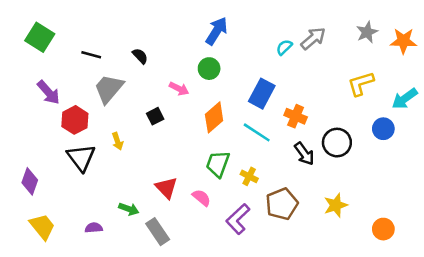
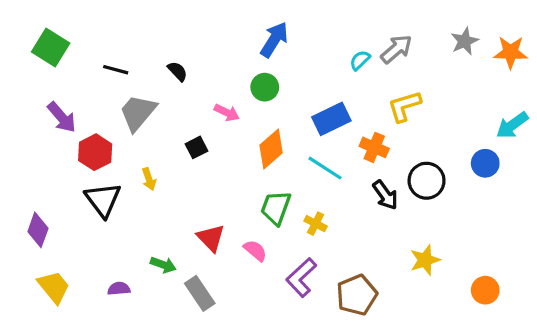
yellow L-shape: (361, 84) -> (404, 106), moved
blue rectangle: (262, 94) -> (331, 119), turned 36
brown pentagon: (282, 204) -> (357, 295), moved

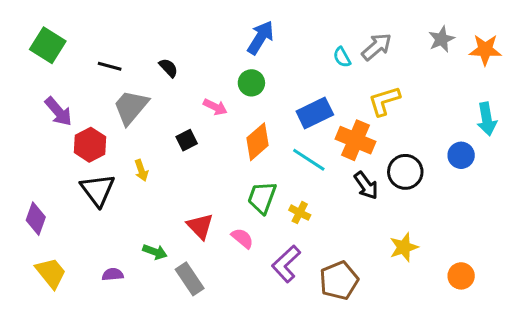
cyan semicircle: (360, 60) -> (342, 57), turned -75
cyan arrow: (512, 125) -> (487, 119), turned -64
orange cross: (374, 147) -> (356, 140), size x1.4

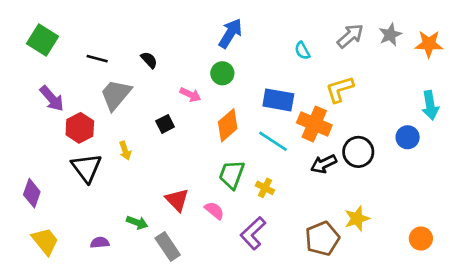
gray arrow: (377, 47) -> (350, 36), moved
blue rectangle: (315, 113) -> (278, 100), turned 36
black arrow: (366, 185) -> (324, 164), turned 100
orange circle: (461, 276) -> (421, 239), moved
brown pentagon: (339, 280) -> (322, 239), moved

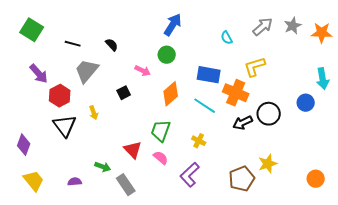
green trapezoid: (232, 175) -> (161, 131), moved

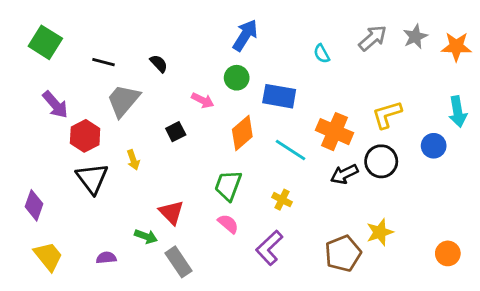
yellow L-shape: (255, 67) -> (387, 115), moved
blue rectangle: (209, 75) -> (279, 96), moved
red triangle: (133, 150) -> (171, 212), moved

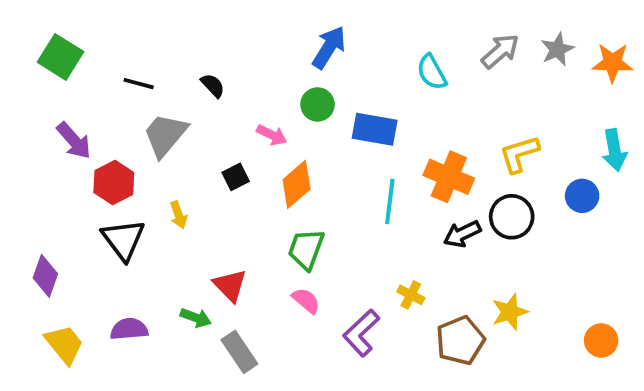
cyan semicircle: (322, 54) -> (432, 72), size x1.4
orange diamond: (242, 133) -> (297, 184), moved
cyan line: (291, 150) -> (390, 202), turned 64
yellow cross: (282, 200) -> (411, 295), moved
purple semicircle: (106, 258) -> (129, 329), moved, size x1.4

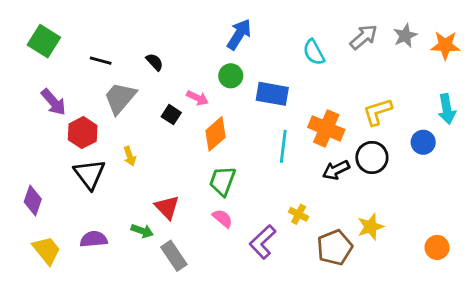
black square: (236, 177) -> (171, 115), moved, turned -30

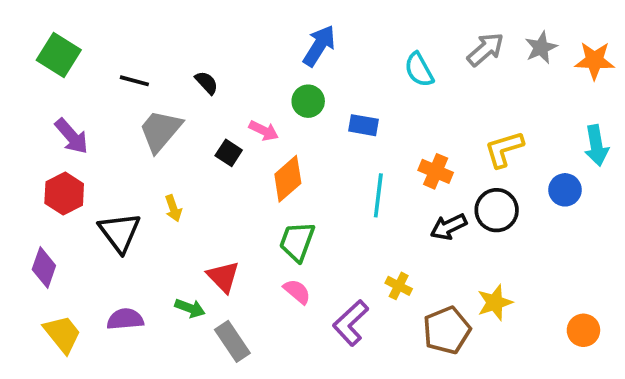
blue rectangle: (272, 94) -> (364, 125), size x0.7
orange cross: (326, 128) -> (436, 171), size x0.7
red hexagon: (83, 133) -> (64, 194), moved

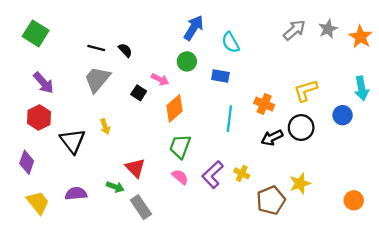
orange star: (595, 60) -> (360, 37), turned 30
cyan semicircle: (419, 70) -> (231, 42), moved
black line: (134, 81) -> (96, 48), moved
purple L-shape: (351, 323) -> (213, 175), moved

